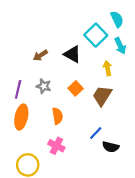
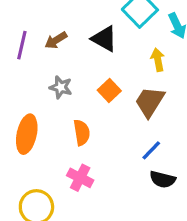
purple line: (18, 89) -> (22, 45), moved
blue line: (96, 133) -> (151, 150), moved

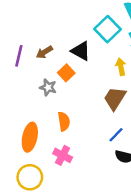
orange square: (109, 90) -> (66, 73), moved
orange ellipse: (27, 134) -> (30, 137), moved

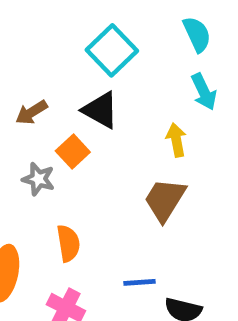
cyan square: (107, 29) -> (112, 50), moved
blue line: (116, 135) -> (139, 282), moved, turned 42

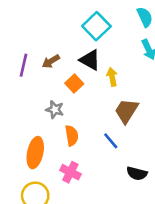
yellow arrow: (176, 140) -> (112, 77), moved
gray star: (38, 179) -> (55, 110), moved
blue line: (139, 282) -> (111, 141), moved, turned 54

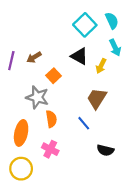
cyan square: (96, 26) -> (85, 25), moved
black triangle: (90, 60) -> (79, 56), moved
yellow arrow: (112, 77) -> (101, 66), moved, turned -144
gray star: (55, 110) -> (37, 97), size x1.5

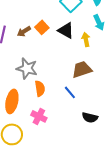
yellow arrow: (101, 66) -> (86, 39), turned 144
orange square: (53, 76) -> (42, 27), moved
brown trapezoid: (97, 98) -> (82, 69), turned 40

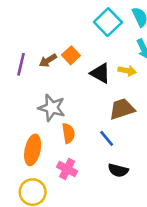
black triangle: (66, 30) -> (100, 73), moved
yellow arrow: (86, 39) -> (127, 71), turned 112
black semicircle: (90, 117) -> (118, 170), moved

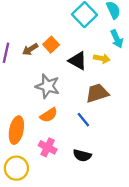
gray star: (52, 108) -> (48, 86), moved
orange semicircle: (68, 133) -> (49, 115), turned 66
black semicircle: (118, 170) -> (82, 155), moved

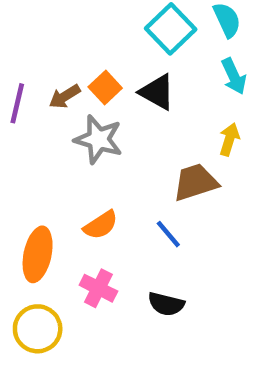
yellow arrow: (102, 58) -> (229, 139), moved, turned -84
black triangle: (78, 61) -> (157, 92), moved
gray star: (48, 86) -> (98, 139), moved

